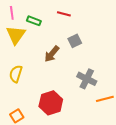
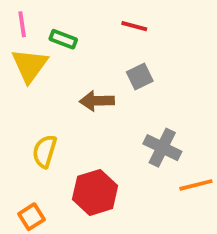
red line: (64, 14) -> (134, 26), moved
brown arrow: (52, 54) -> (97, 101), turned 48
yellow semicircle: (16, 74) -> (45, 151), moved

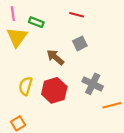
brown arrow: (97, 101) -> (55, 57), turned 42
red hexagon: (95, 192) -> (54, 90), moved

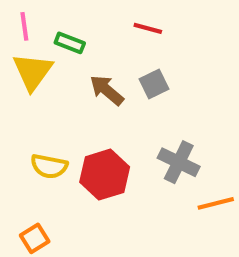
brown arrow: (55, 57) -> (107, 90), moved
yellow semicircle: (26, 86) -> (49, 166), turned -96

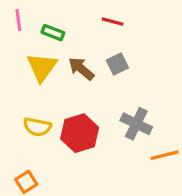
yellow triangle: (33, 72) -> (42, 67), moved

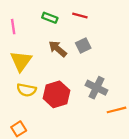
pink line: (18, 20) -> (13, 27), moved
green rectangle: (53, 33) -> (50, 18), moved
yellow triangle: (42, 67) -> (21, 61), moved

